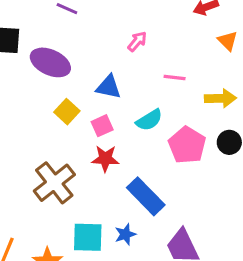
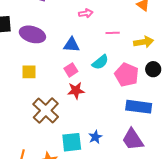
pink arrow: (137, 41) -> (86, 13), turned 48
yellow square: (67, 112) -> (29, 72), moved, turned -35
blue rectangle: (146, 196) -> (139, 107), moved, turned -30

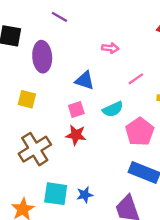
pink line: (113, 33) -> (136, 79), turned -48
purple ellipse: (32, 34) -> (42, 57), turned 55

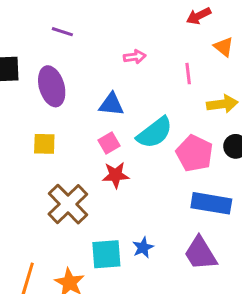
pink line: (136, 79) -> (188, 74), moved, turned -49
cyan semicircle: (113, 109) -> (155, 133), size x1.4

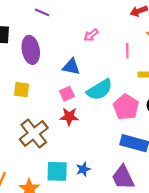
pink arrow: (135, 57) -> (91, 35), turned 144

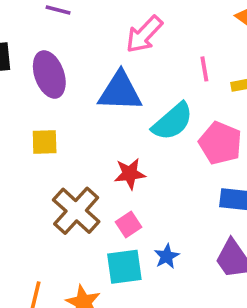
pink arrow: (91, 35) -> (144, 34), size x1.6
pink line: (127, 51) -> (204, 69), moved
blue triangle: (71, 67) -> (120, 91), size x1.5
pink square: (67, 94) -> (128, 225), moved

